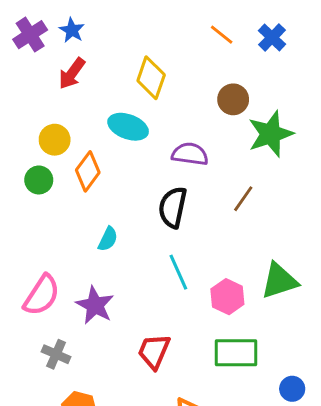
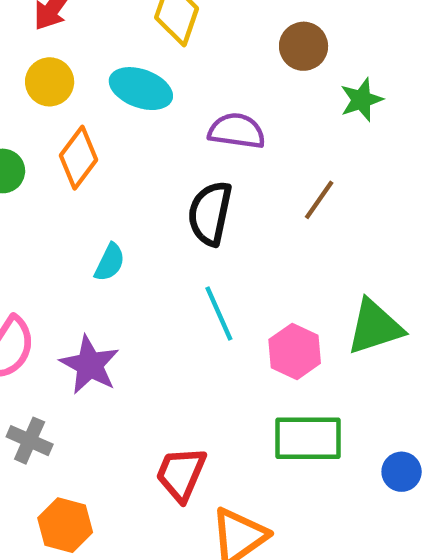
green star: (271, 134) -> (361, 100), size x0.6
yellow circle: (55, 140) -> (50, 82), moved
red trapezoid: (154, 351) -> (181, 474), moved
blue circle: (292, 389) -> (402, 472), moved

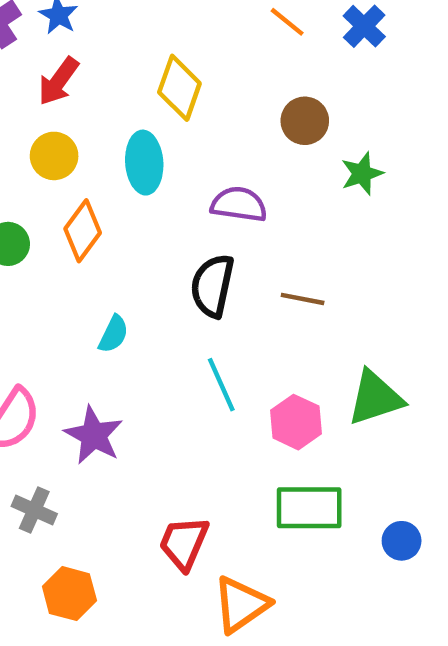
cyan ellipse: (141, 89) -> (144, 163), turned 66
brown line: (319, 200) -> (303, 299), moved, turned 66

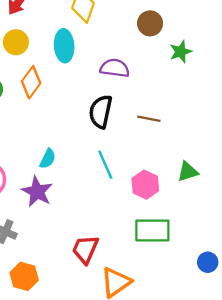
cyan semicircle: (113, 334) -> (48, 159), moved
green triangle: (375, 398) -> (188, 172), size x0.7
blue circle: (402, 541) -> (208, 262), moved

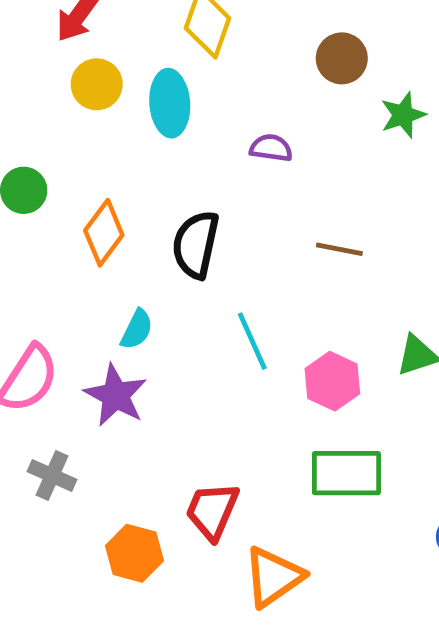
yellow circle: (16, 42) -> (97, 84), moved
purple semicircle: (115, 68) -> (271, 148), size x0.7
orange diamond: (31, 82) -> (104, 233), moved
black semicircle: (101, 112) -> (196, 245), moved
orange hexagon: (24, 276) -> (134, 553), moved

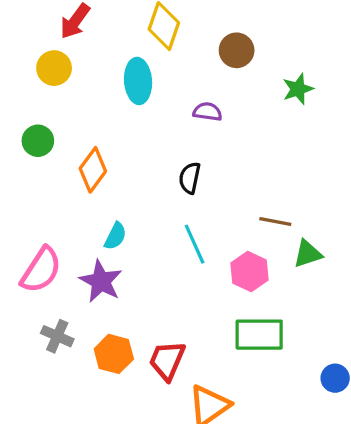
brown circle: (342, 58) -> (237, 50), moved
yellow circle: (97, 84) -> (54, 68), moved
black semicircle: (196, 245) -> (190, 178), moved, size x0.7
brown line: (339, 249) -> (275, 221), moved
orange hexagon: (134, 553) -> (114, 354), moved

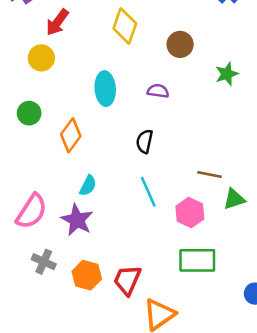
cyan ellipse: (138, 81) -> (105, 89), moved

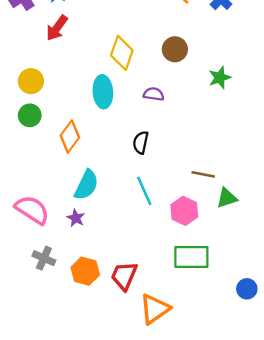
yellow diamond: (125, 26) -> (122, 53), moved
yellow circle: (41, 58) -> (31, 81), moved
cyan semicircle: (88, 186) -> (86, 185), size x1.5
pink semicircle: (32, 211) -> (32, 210), turned -90
purple star: (77, 220) -> (76, 218), size x0.6

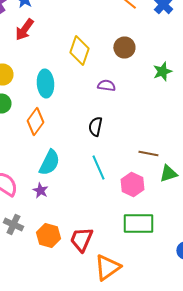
cyan ellipse: (103, 92) -> (45, 84), moved

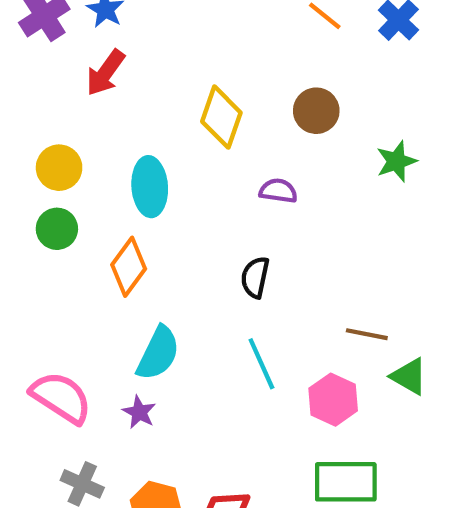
green triangle: (168, 174) -> (409, 376), turned 48

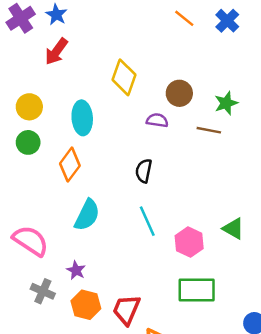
brown circle: (316, 111) -> (179, 93), moved
brown line: (367, 334) -> (209, 130), moved
purple star: (139, 412) -> (76, 270), moved

